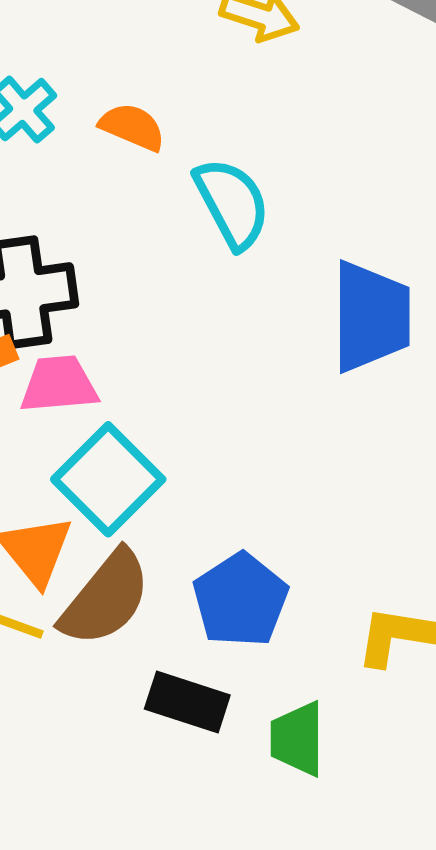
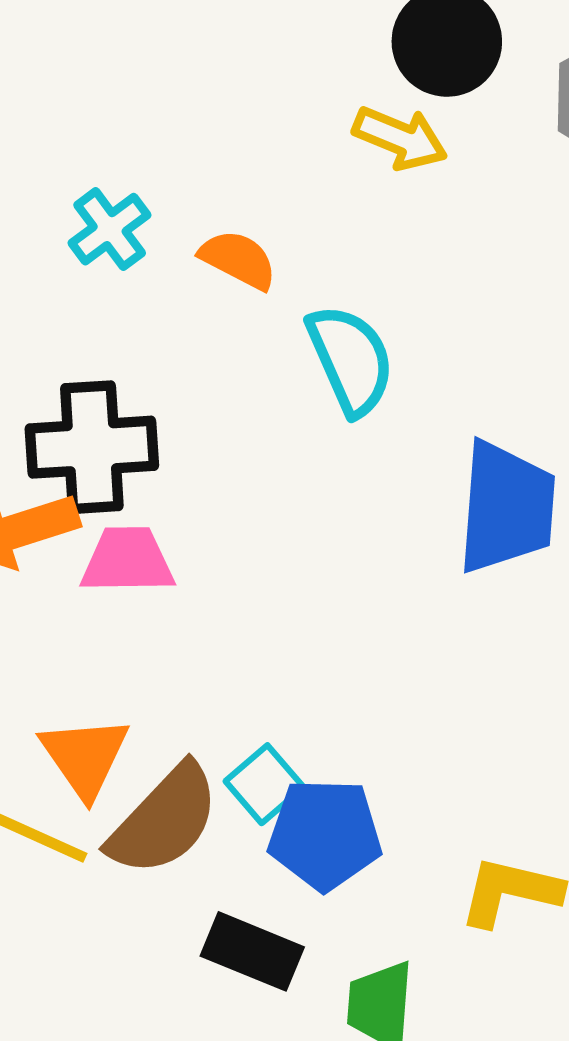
cyan square: (108, 479) -> (265, 784), moved, size x0.6
blue pentagon: (240, 600) -> (325, 834), turned 30

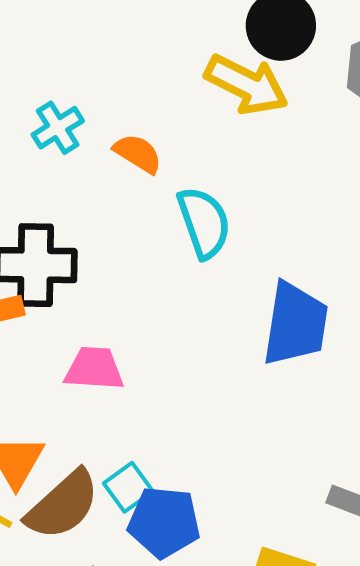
yellow arrow: (400, 138) -> (246, 85), size x1.4
pink trapezoid: (127, 560) -> (94, 369), moved

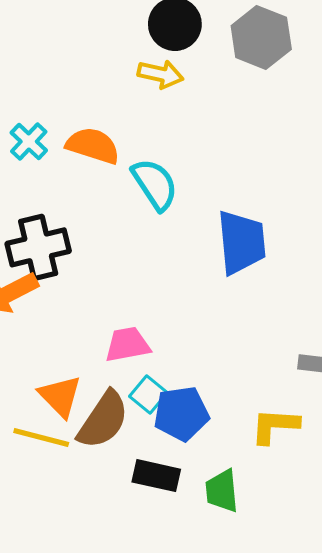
yellow arrow: (246, 85) -> (160, 74), size x0.7
orange semicircle: (138, 153) -> (93, 146), size x1.4
pink trapezoid: (94, 369) -> (127, 345), moved

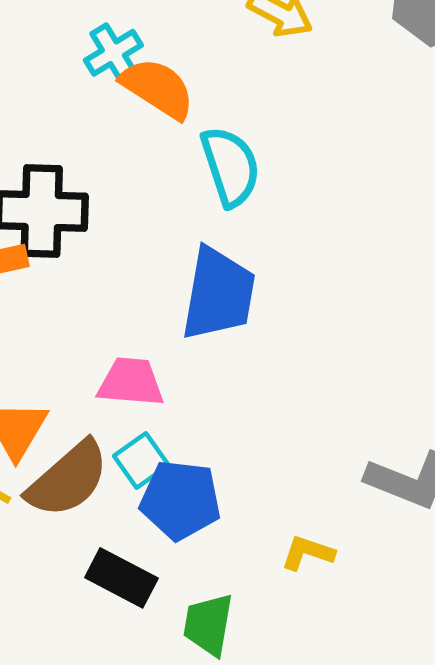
cyan cross: (29, 142) -> (113, 53), moved
blue trapezoid: (241, 242) -> (218, 294), moved
yellow L-shape: (275, 426) -> (308, 553), size x0.7

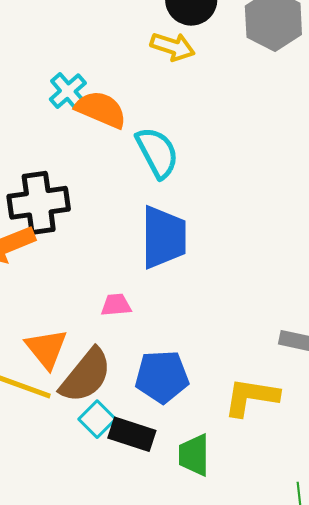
pink trapezoid: (131, 382) -> (116, 305), size x0.7
cyan square: (141, 461) -> (97, 419), moved
yellow L-shape: (308, 553) -> (251, 397), size x1.6

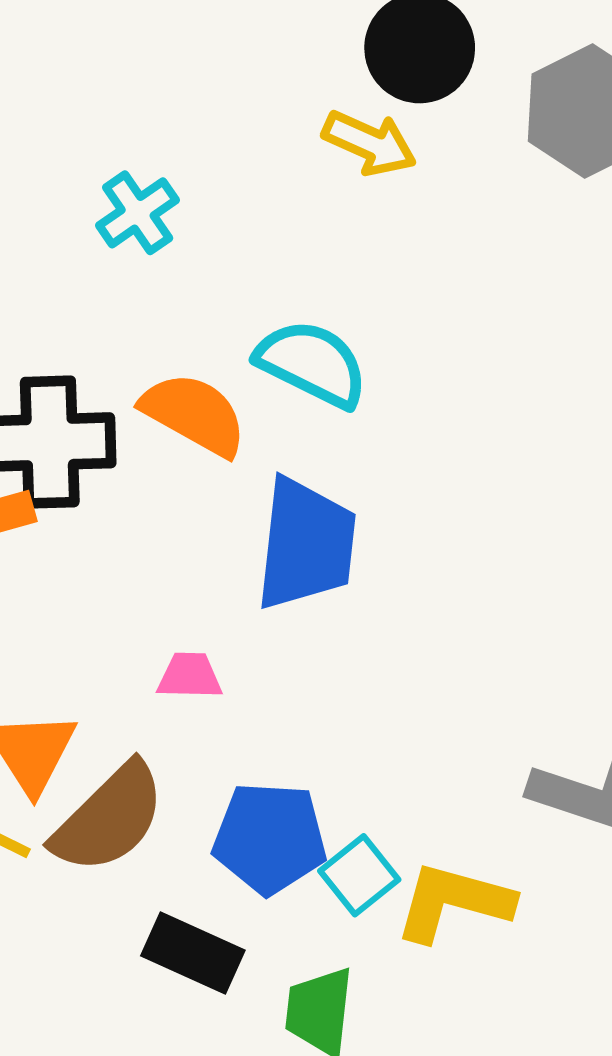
orange semicircle: (101, 109) -> (194, 414), moved
cyan semicircle: (157, 153) -> (312, 363), turned -42
cyan square: (97, 419) -> (359, 875), moved

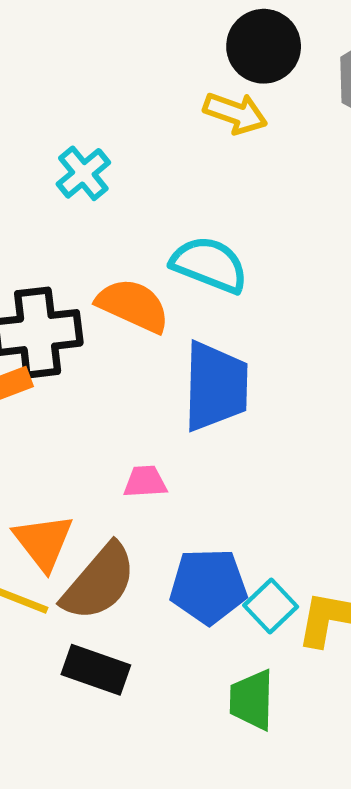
black rectangle: (193, 953) -> (96, 670), moved

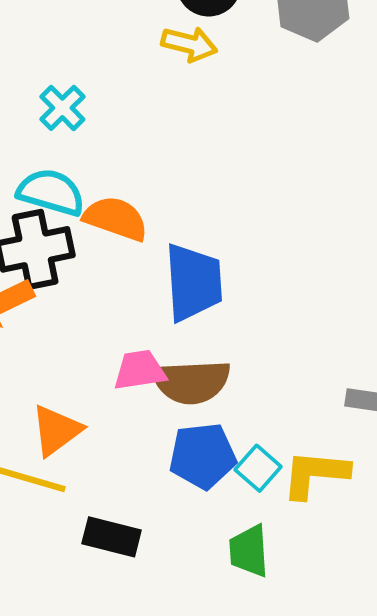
cyan semicircle: (209, 265) -> (51, 192), moved
pink trapezoid: (145, 482) -> (140, 370), size x1.4
orange triangle: (43, 542) -> (56, 430), turned 36
brown semicircle: (99, 582) -> (191, 382), moved, turned 52

